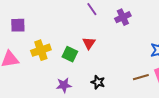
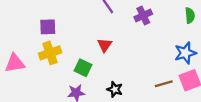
purple square: (18, 25) -> (48, 27), moved
green square: (70, 54) -> (83, 68), moved

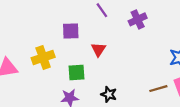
purple square: (48, 27) -> (71, 31), moved
green square: (83, 68) -> (77, 72), turned -30

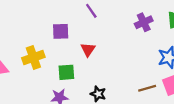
purple cross: (138, 19) -> (144, 22), moved

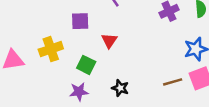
green square: (66, 72) -> (86, 65), turned 30

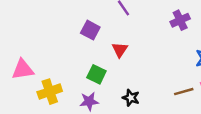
purple square: (80, 21) -> (90, 30), turned 30
yellow cross: (51, 49) -> (50, 92), moved

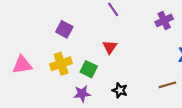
purple square: (90, 30) -> (64, 29), moved
yellow cross: (50, 92) -> (61, 64), moved

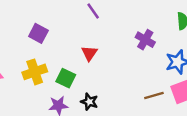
purple cross: (164, 20) -> (145, 40), moved, turned -35
black star: (120, 90) -> (89, 102), moved

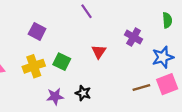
red triangle: (89, 53) -> (99, 52), moved
green square: (66, 78) -> (62, 62), moved

